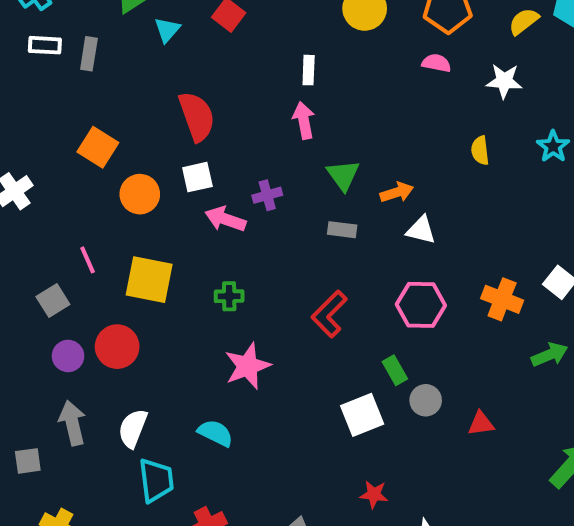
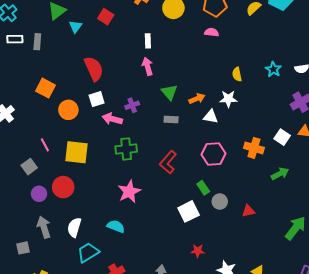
white star: (504, 81) -> (228, 99), moved
green cross: (229, 296) -> (126, 149), moved, size x1.5
cyan trapezoid: (156, 480) -> (88, 252), turned -110

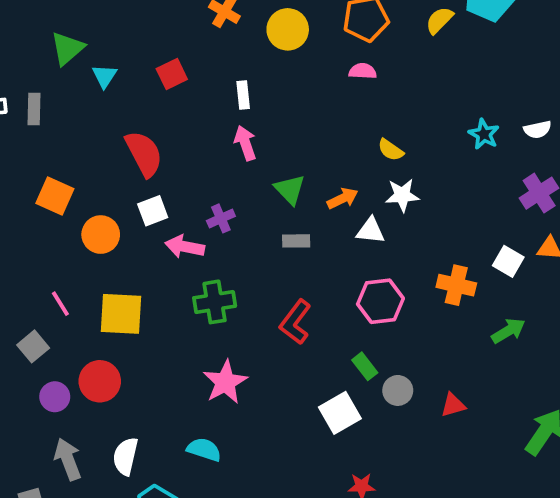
red square: (106, 17) -> (172, 74), moved, turned 35
yellow semicircle: (237, 74) -> (391, 150), moved, turned -40

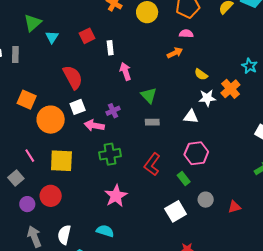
white rectangle: (243, 95) -> (110, 48), moved
orange arrow: (343, 198) -> (175, 53), moved
orange circle: (101, 235) -> (51, 120), size x1.4
orange cross: (456, 285) -> (230, 89), moved, turned 36
green rectangle: (365, 366) -> (184, 178), moved

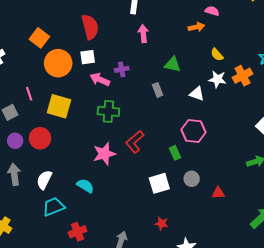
green triangle: (149, 95) -> (173, 64), moved, turned -48
gray rectangle: (152, 122) -> (158, 90), turned 56
red L-shape: (152, 164) -> (135, 142), moved

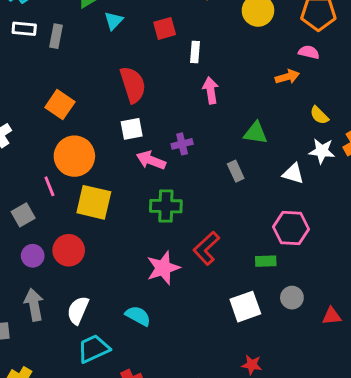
orange circle: (58, 63) -> (74, 156), moved
green rectangle: (175, 153) -> (266, 261), turned -64

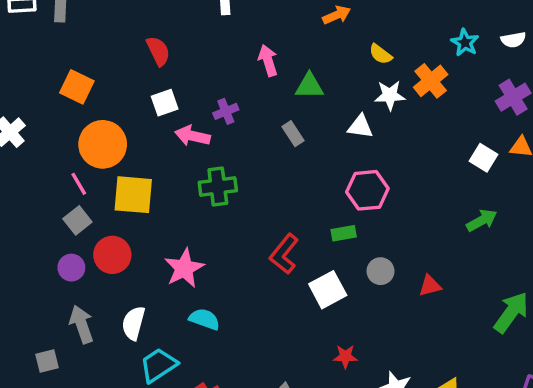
red semicircle: (133, 85) -> (158, 51), size x0.7
pink arrow: (211, 90) -> (268, 60), moved
gray square: (23, 215) -> (77, 220), moved
red L-shape: (206, 248) -> (284, 254), moved
pink star: (163, 268) -> (184, 268), moved

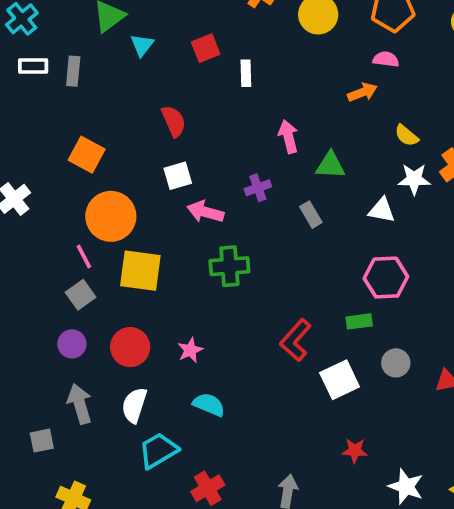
purple cross: (226, 111) -> (258, 188), moved
red circle: (112, 255) -> (130, 347), moved
pink star: (184, 268) -> (190, 350), size x0.6

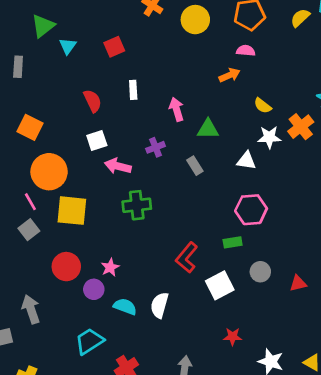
white rectangle: (246, 73) -> (133, 90), moved
purple circle: (72, 344) -> (94, 289), moved
white semicircle: (134, 405) -> (159, 305), moved

